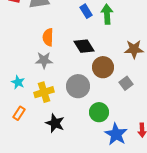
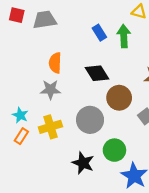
orange rectangle: (19, 113) -> (21, 136), moved
black star: (55, 123) -> (83, 163), moved

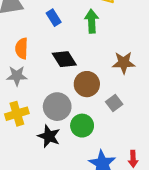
blue rectangle: (99, 33) -> (54, 18), moved
green circle: (114, 150) -> (82, 126), moved
black star: (83, 163) -> (49, 136), moved

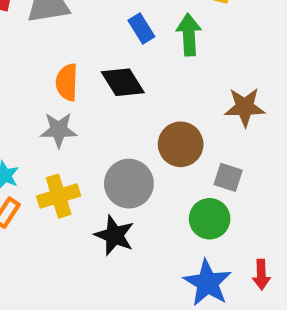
blue rectangle: (54, 18) -> (141, 28), moved
black diamond: (64, 59) -> (123, 82), moved
gray square: (114, 103) -> (228, 177), turned -35
green circle: (82, 126) -> (210, 219), moved

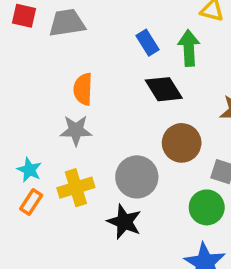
black diamond: (123, 82) -> (164, 89), moved

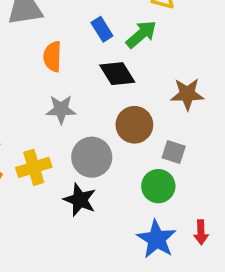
green arrow: (189, 48) -> (141, 34), turned 52
orange semicircle: (83, 89) -> (53, 57), moved
gray star: (76, 130) -> (61, 109), moved

